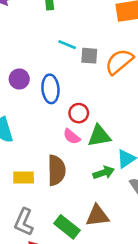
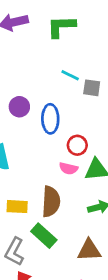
pink semicircle: (72, 137) -> (69, 168), turned -30
green rectangle: (67, 227) -> (44, 236), moved

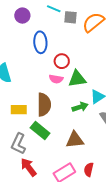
purple circle: (19, 107) -> (22, 16), moved

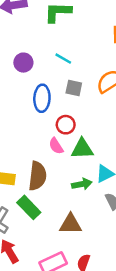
gray square: (70, 17) -> (74, 88), moved
pink semicircle: (56, 79) -> (56, 146), turned 40

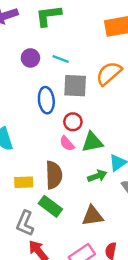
purple circle: (23, 63) -> (30, 58), moved
gray square: (74, 88) -> (75, 86), size x1.5

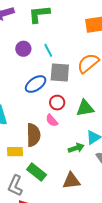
cyan line: (61, 59) -> (48, 50), turned 40
blue ellipse: (46, 100) -> (36, 84), turned 60
green triangle: (92, 142) -> (85, 108), moved
brown semicircle: (54, 175) -> (33, 135), moved

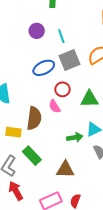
gray square: (60, 73) -> (70, 60), turned -35

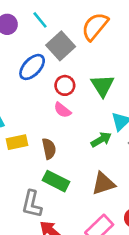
green triangle: (89, 99) -> (102, 86), turned -42
brown semicircle: (34, 118) -> (49, 149), moved, size x0.7
yellow rectangle: (13, 132) -> (17, 142), moved

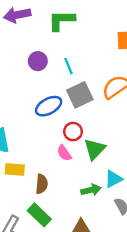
green triangle: (102, 86) -> (95, 149), moved

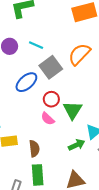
cyan line: (68, 66) -> (36, 45), turned -32
green rectangle: (39, 215) -> (38, 175), turned 54

